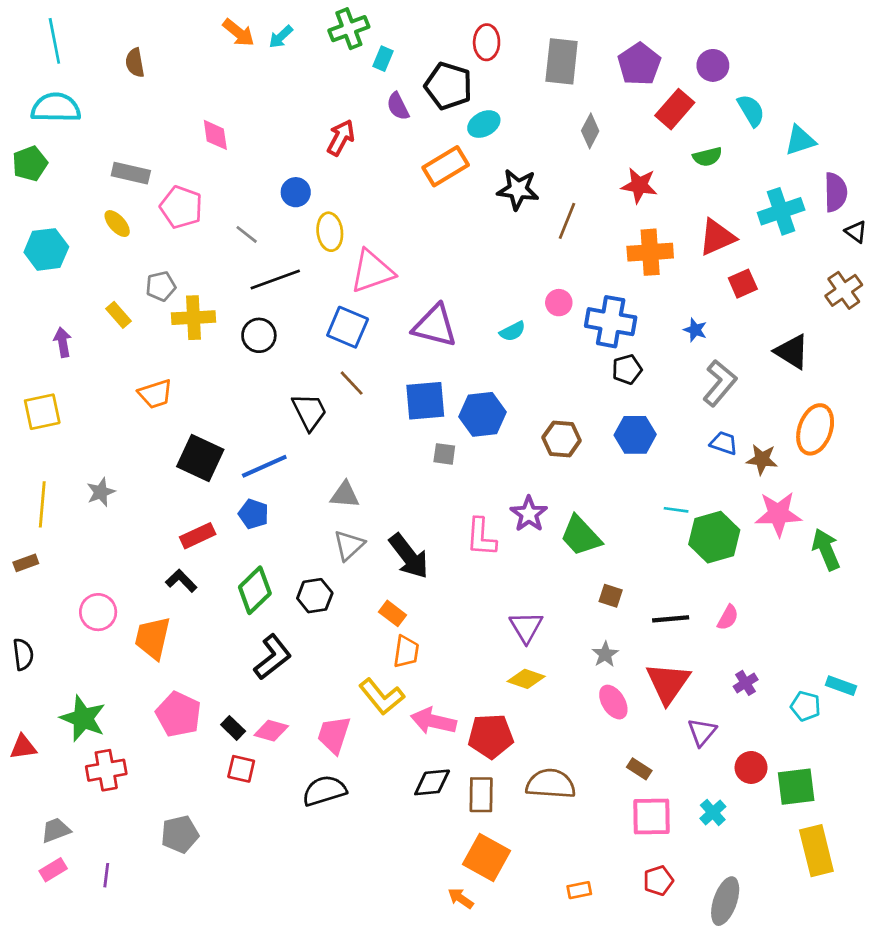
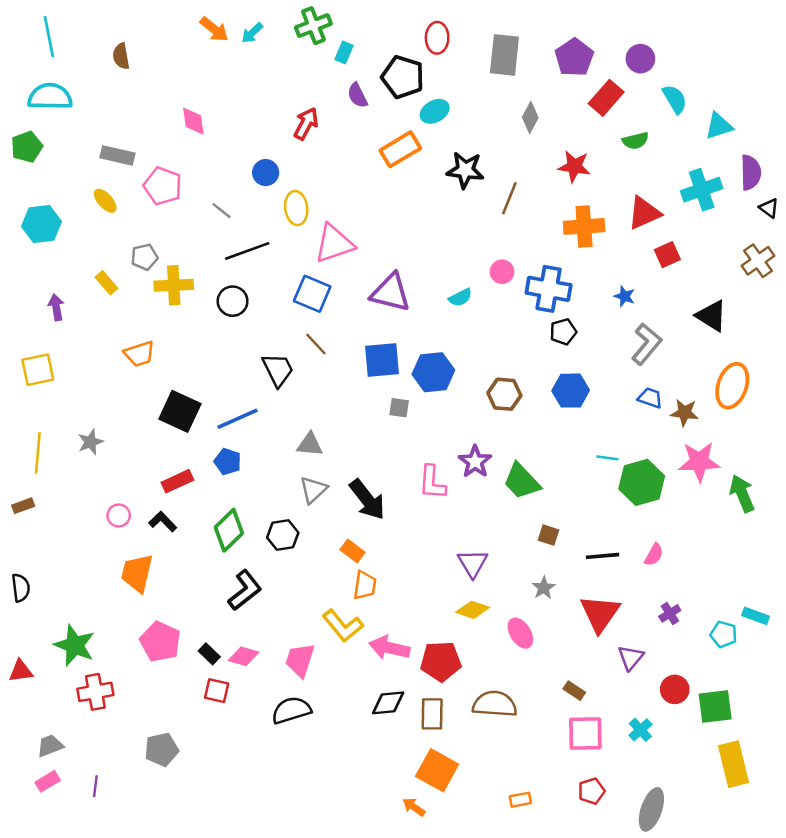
pink circle: (98, 612) -> (119, 515), moved, size x0.7
pink ellipse: (613, 702) -> (520, 633), moved

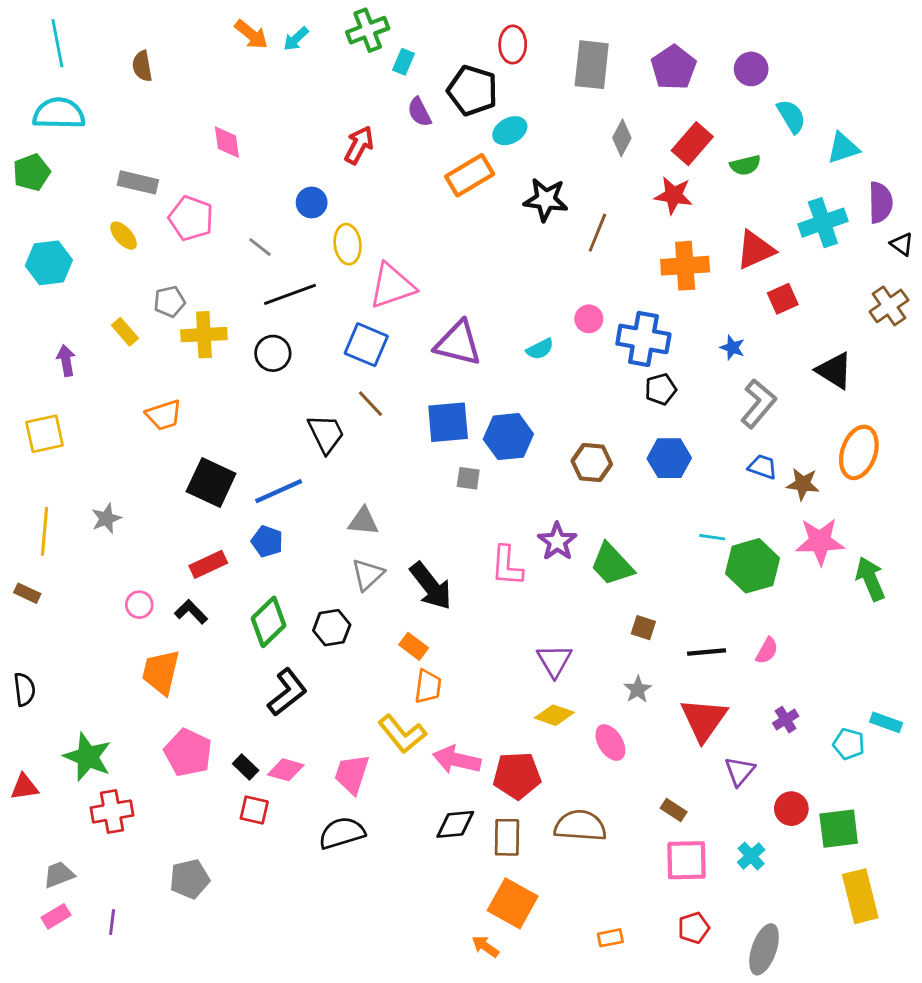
red rectangle: (606, 98) -> (692, 144), moved
brown rectangle: (23, 506) -> (27, 593), turned 45

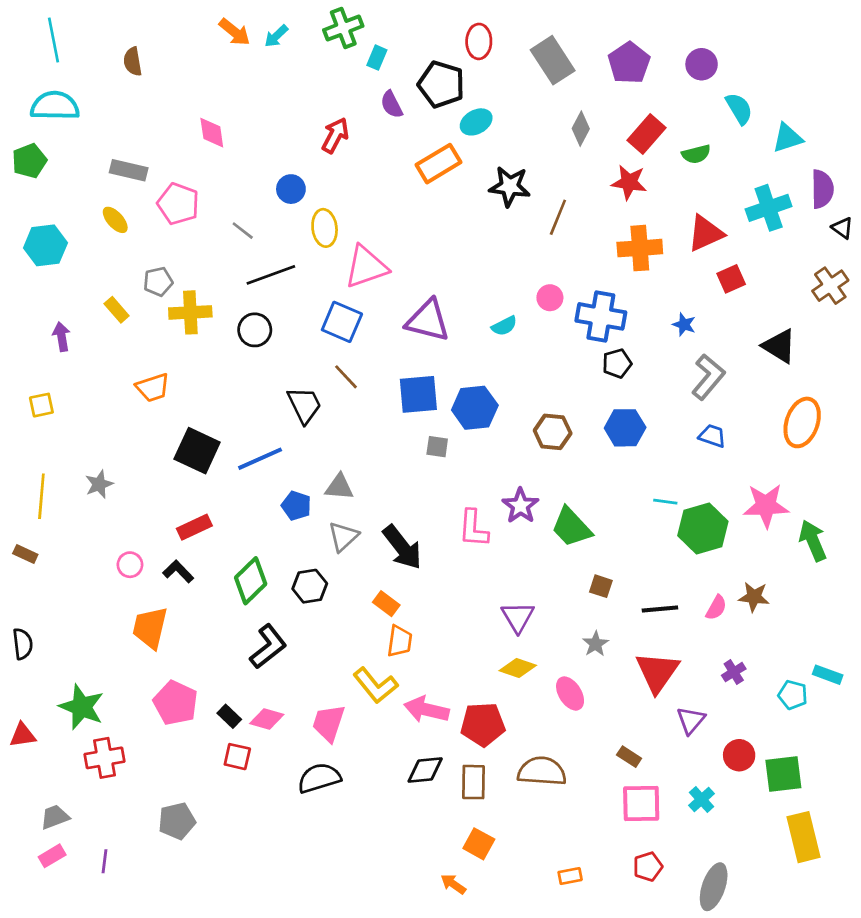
gray rectangle: (592, 65) -> (553, 60), turned -39
yellow square: (45, 434) -> (41, 405), size x0.7
brown star: (803, 484) -> (754, 597), moved
blue pentagon: (267, 541) -> (296, 506), moved
orange square: (513, 903) -> (479, 844), size x0.7

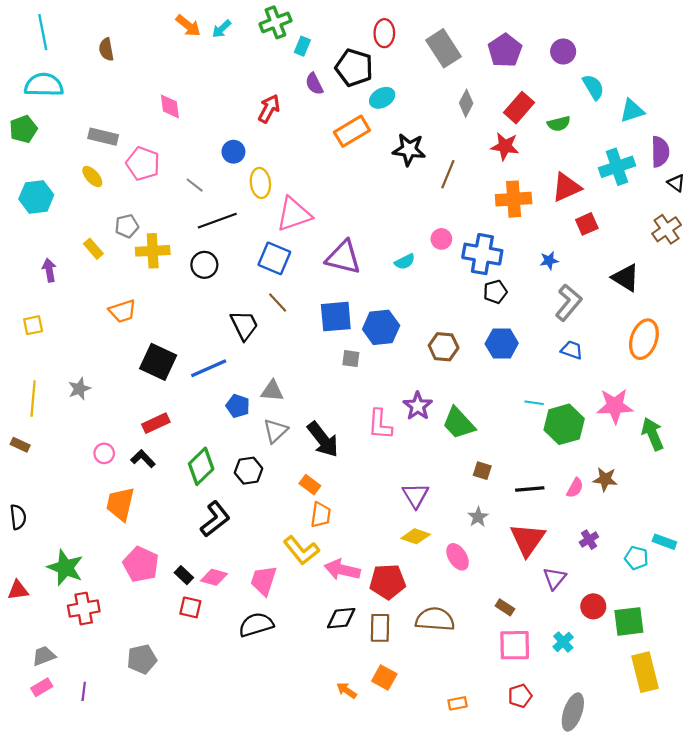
blue star: (684, 325) -> (549, 261), turned -30
orange arrow: (453, 884) -> (347, 690), moved

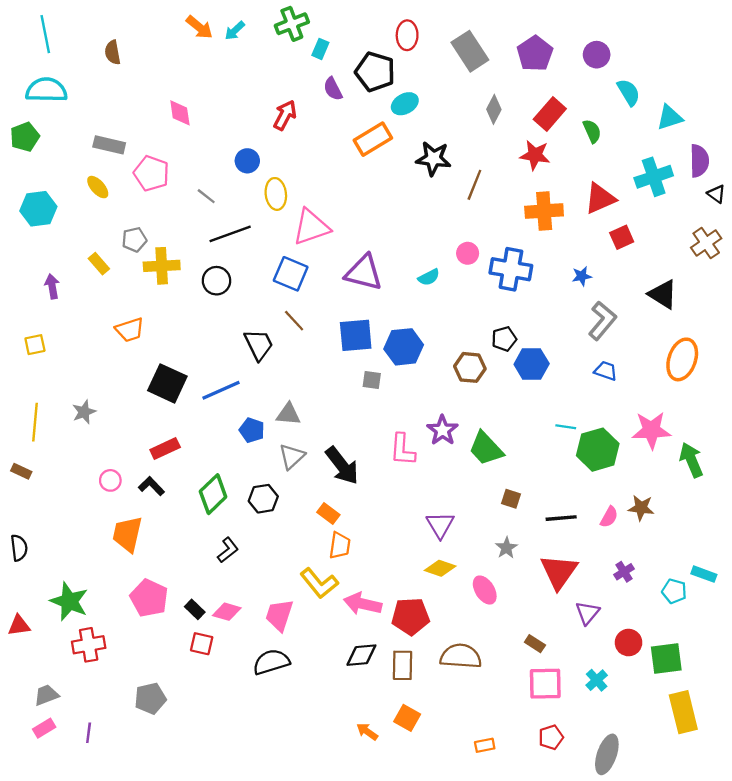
green semicircle: (559, 124) -> (592, 131), turned -100
black pentagon: (495, 292) -> (504, 339), moved
black L-shape: (215, 519) -> (228, 550), size x0.7

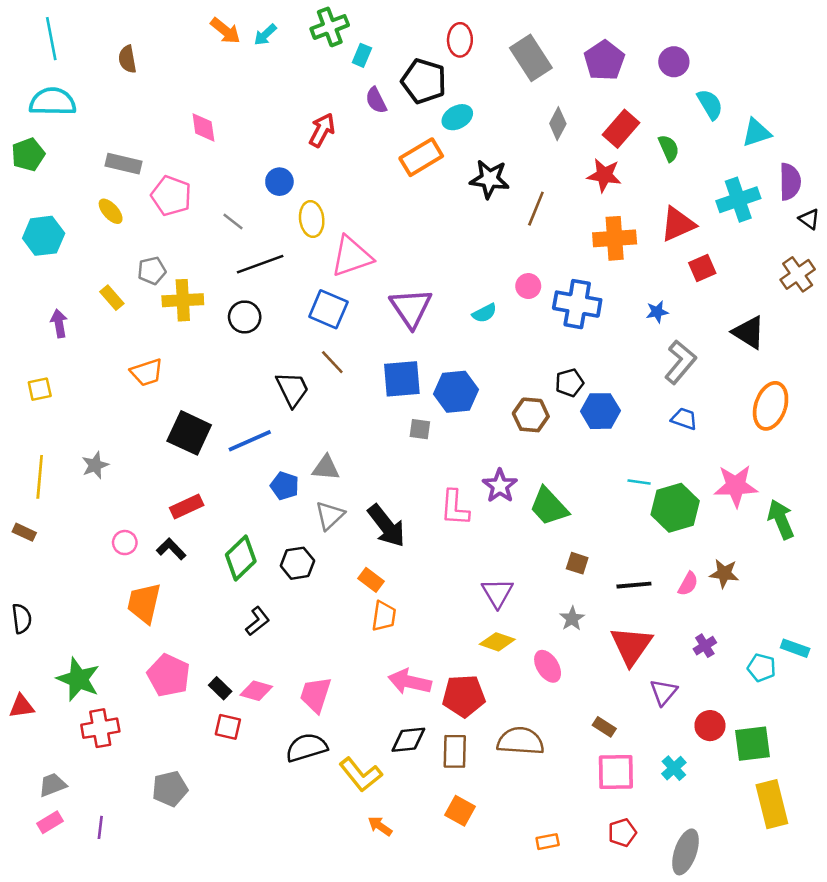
purple triangle: (364, 273) -> (411, 308), turned 42
yellow L-shape: (319, 583) -> (361, 775), moved
orange arrow: (367, 732) -> (380, 826), moved

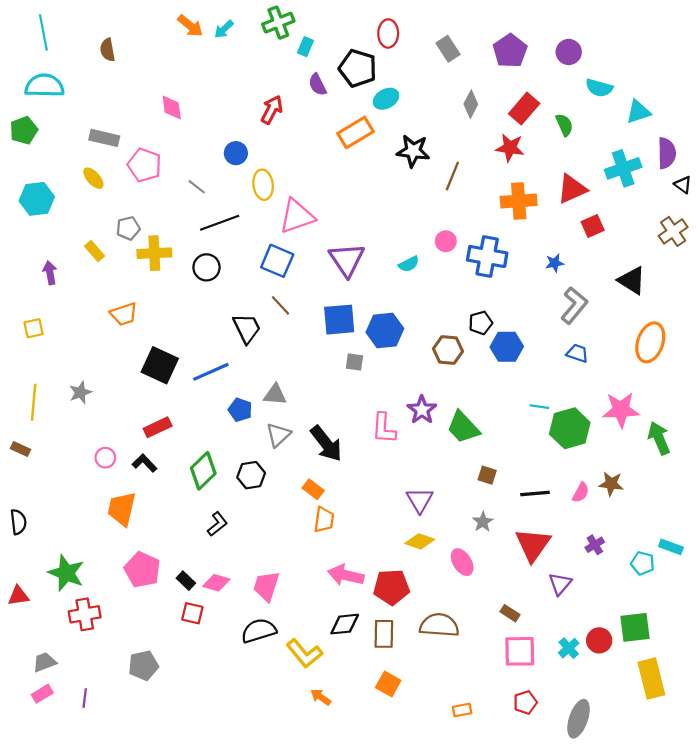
gray rectangle: (531, 58) -> (448, 49), size x0.7
cyan semicircle: (710, 104) -> (599, 88), turned 136
red circle: (710, 726) -> (599, 640), moved

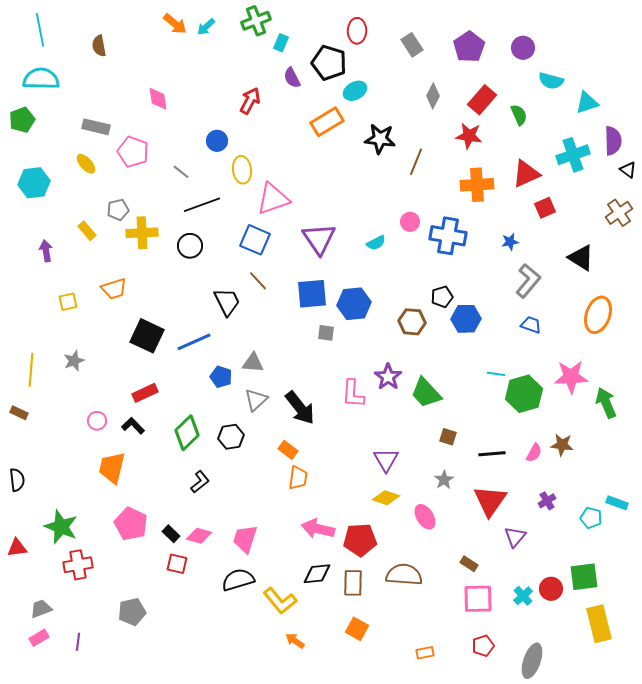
yellow square: (34, 328) -> (68, 302), moved

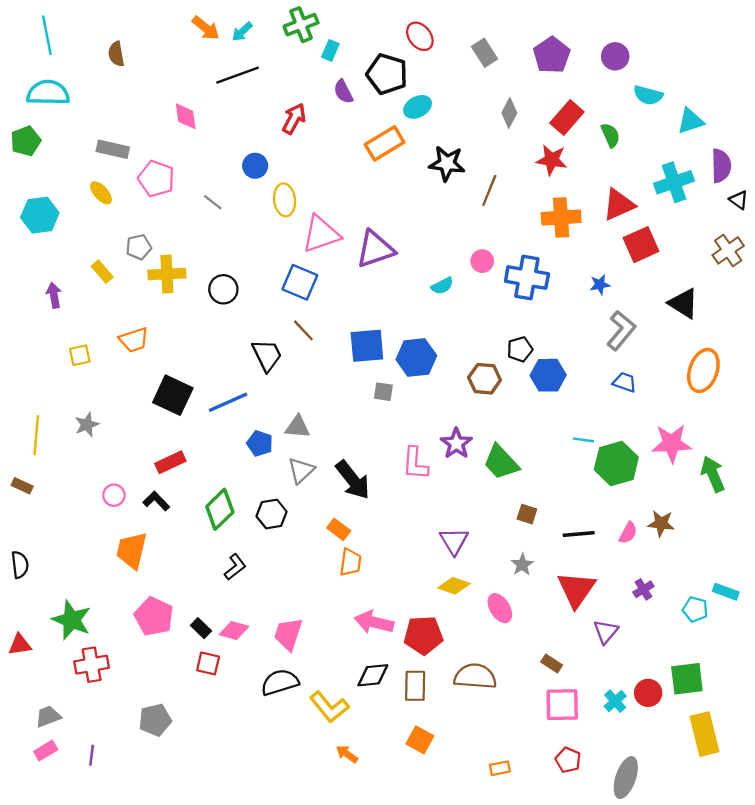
red ellipse: (357, 31) -> (420, 36), turned -40
black line: (202, 205) -> (237, 75), moved
red square: (545, 208) -> (641, 245), size x1.4
purple triangle: (319, 239) -> (375, 249), moved, turned 45
red pentagon: (483, 646) -> (568, 760), turned -30

